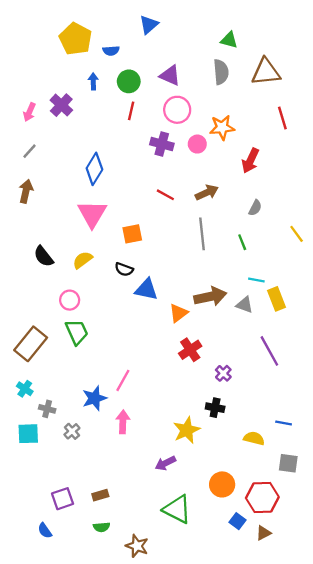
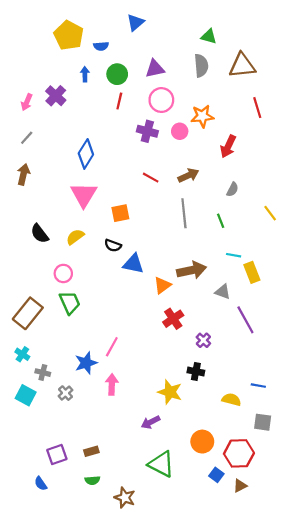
purple triangle: (170, 75) -> (155, 69), turned -36
gray triangle: (245, 305) -> (223, 292), moved
yellow star: (187, 430) -> (170, 392), turned -30
cyan square: (28, 434) -> (26, 395), turned 30

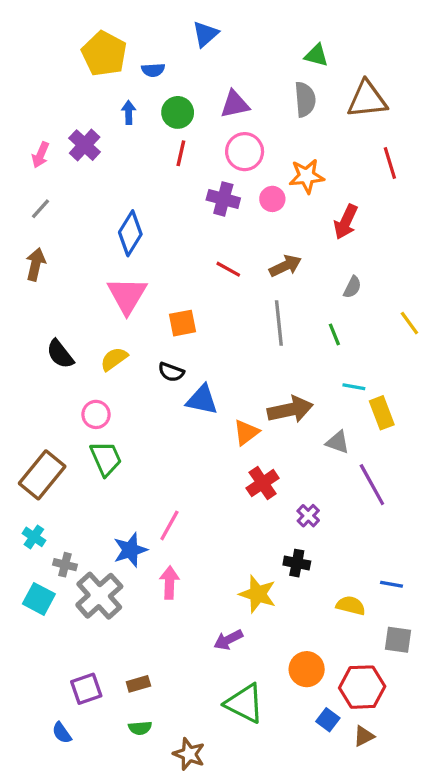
gray cross: (65, 393) -> (99, 596), size x2.0

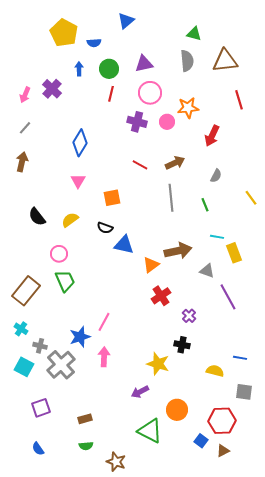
pink triangle: (127, 295) -> (78, 181), size x0.6
orange circle: (307, 669) -> (177, 410), moved
purple square: (86, 689) -> (41, 408), moved

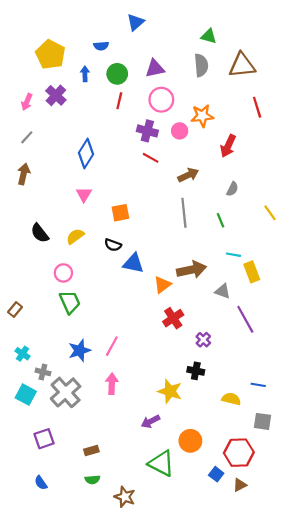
yellow pentagon: (64, 33) -> (50, 54), moved
red line: (140, 165) -> (151, 158), moved
brown rectangle: (26, 291) -> (15, 310), moved, size x0.5
blue star: (80, 337) -> (80, 350), moved

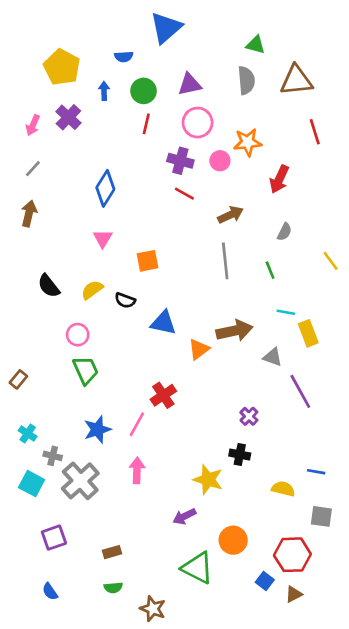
blue triangle: (136, 22) -> (166, 28), size x1.5
black semicircle: (113, 245) -> (125, 300), moved
red cross: (173, 318) -> (163, 395), moved

